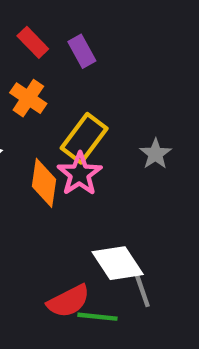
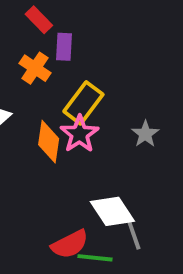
purple rectangle: (82, 51) -> (64, 47), moved, turned 32
gray star: (155, 154) -> (145, 134), moved

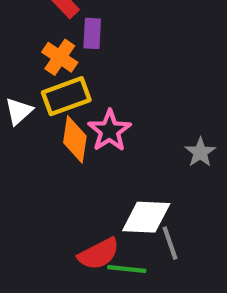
yellow rectangle: (83, 103) -> (66, 96), moved, turned 33
gray star: (145, 134) -> (200, 152), moved
white diamond: (112, 211) -> (146, 217), turned -54

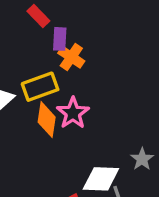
orange cross: (60, 57) -> (71, 57), moved
gray star: (200, 152) -> (142, 159), moved

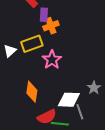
orange cross: (71, 57) -> (51, 26), turned 35
orange diamond: (47, 120) -> (32, 92), moved

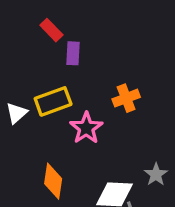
orange cross: (51, 26) -> (126, 98), moved

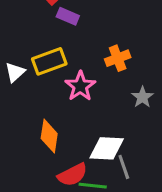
purple rectangle: (73, 53) -> (68, 16), turned -70
gray star: (156, 174) -> (142, 97), moved

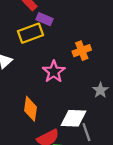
yellow rectangle: (49, 61) -> (30, 33), moved
gray star: (142, 97) -> (100, 90), moved

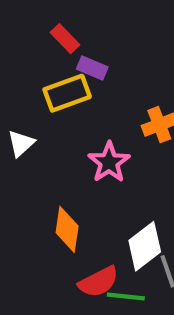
white diamond: (74, 118) -> (145, 246), turned -40

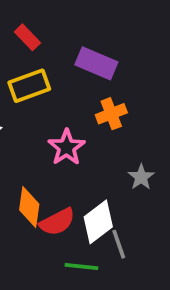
purple rectangle: (92, 68) -> (96, 63), moved, size x1.5
red semicircle: (99, 282) -> (57, 222), moved

